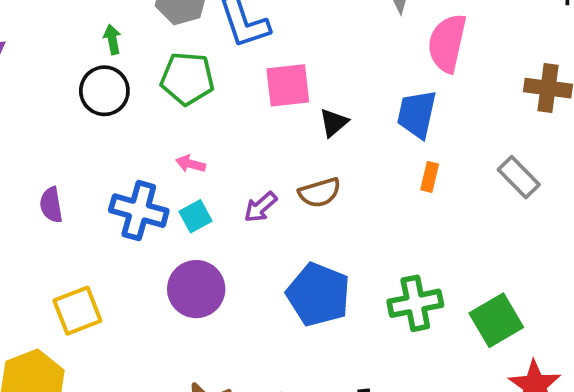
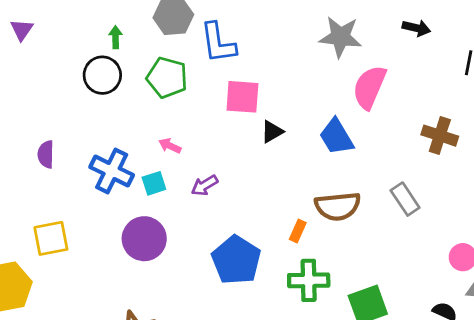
blue trapezoid: (417, 114) -> (336, 137), turned -54
pink arrow: (191, 164) -> (170, 146), moved
orange rectangle: (430, 177) -> (298, 231), moved
brown semicircle: (320, 193) -> (338, 206), moved, size x1.4

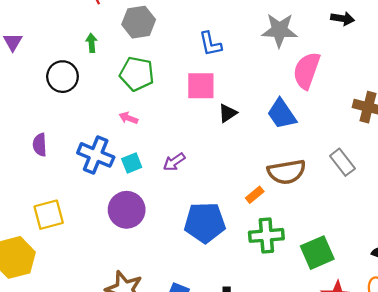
blue L-shape: (218, 43) -> (210, 44), moved, size x0.7
black circle: (102, 75) -> (62, 77), moved
pink arrow: (170, 146) -> (128, 118), moved
orange rectangle: (298, 231) -> (255, 195), turned 30
blue pentagon: (236, 260) -> (205, 223), turned -30

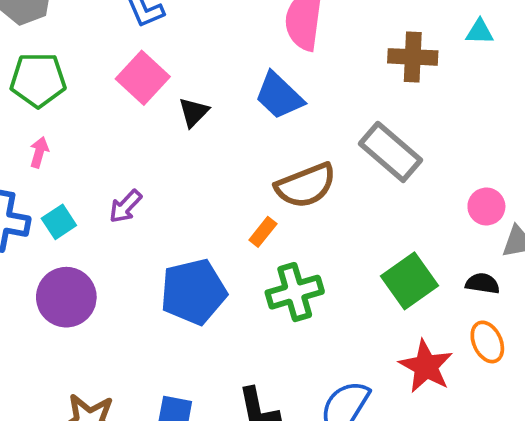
pink square: (201, 86) -> (143, 78), turned -36
pink arrow: (128, 118) -> (39, 152), turned 96
gray rectangle: (342, 162) -> (390, 152), size x1.4
green square: (317, 253) -> (410, 281), moved

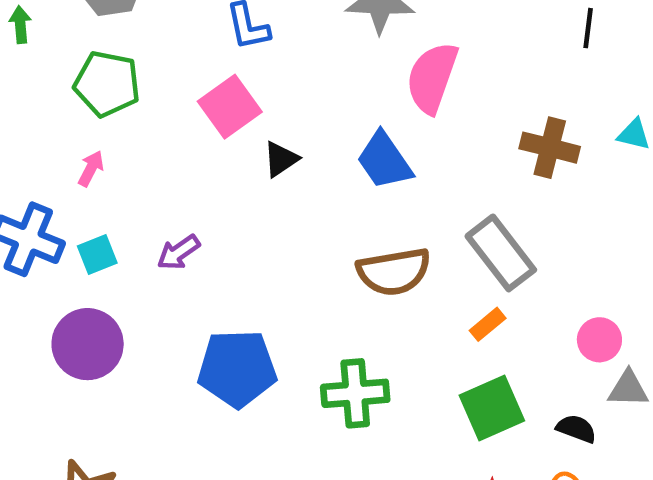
orange rectangle: (263, 232) -> (488, 324), moved

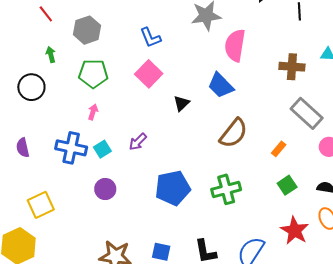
black triangle: (281, 159) -> (182, 103), moved
gray rectangle: (501, 253) -> (307, 113), moved
brown semicircle: (394, 272) -> (233, 133), turned -32
purple circle: (88, 344) -> (105, 189), size x0.7
green square: (492, 408) -> (287, 185), size x0.7

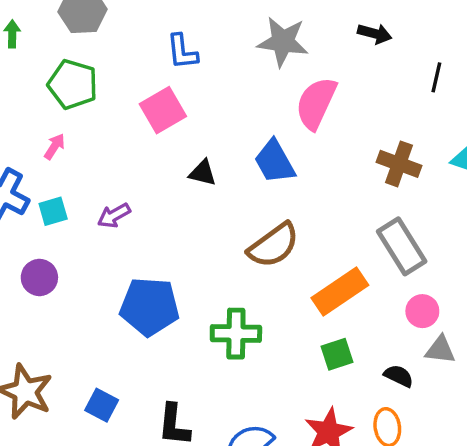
black triangle: (182, 103) -> (203, 173), turned 42
orange rectangle: (279, 149) -> (340, 292), size x2.0

